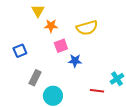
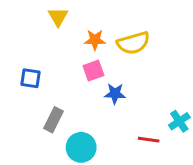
orange star: (51, 26) -> (95, 40), moved
blue square: (20, 51) -> (30, 78), turned 32

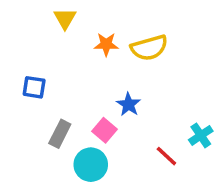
pink square: (93, 71) -> (105, 130), moved, turned -30
blue star: (115, 94) -> (129, 104), turned 30
red line: (149, 140) -> (166, 156), turned 35

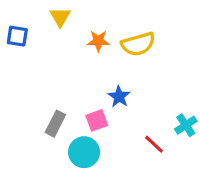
blue square: (34, 87) -> (17, 36), moved
pink square: (105, 130) -> (97, 120), turned 30

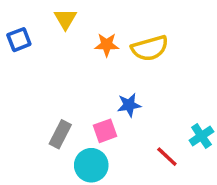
blue square: (17, 36) -> (19, 40), turned -30
blue star: (119, 97) -> (129, 105), turned 30

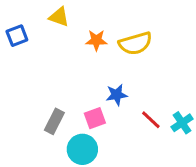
yellow triangle: (65, 19) -> (59, 17), turned -40
red line: (167, 157) -> (151, 120), moved

